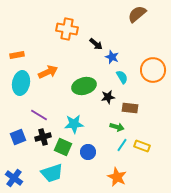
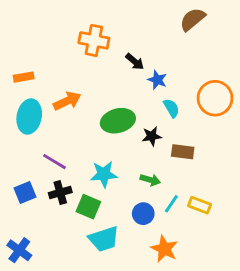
green arrow: (117, 127) -> (150, 180), moved
blue circle: (88, 152) -> (143, 214), moved
cyan trapezoid: (52, 173) -> (104, 239), moved

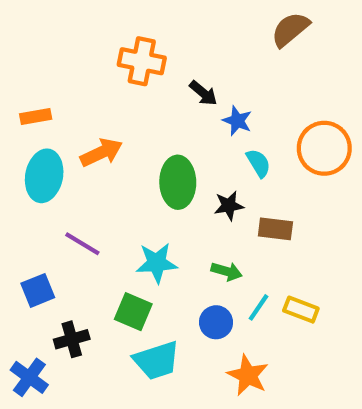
green ellipse: (118, 121) -> (178, 182), turned -76
black cross: (60, 193) -> (72, 339), moved

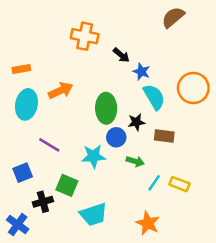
cyan semicircle: (258, 163) -> (154, 97), size x1.5
green square: (133, 312) -> (67, 185), moved
blue circle: (216, 322) -> (116, 137), moved

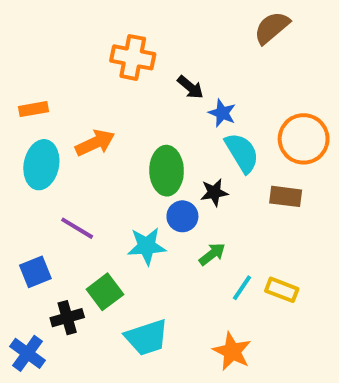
brown rectangle: (164, 136) -> (286, 196), moved
green arrow: (135, 161) -> (212, 254), turned -54
green square: (67, 185) -> (105, 292), turned 30

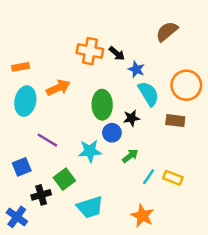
brown semicircle: (272, 28) -> (167, 32), moved
orange cross: (133, 57) -> (90, 51), moved

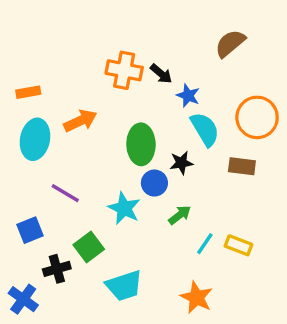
cyan star: (90, 151) -> (124, 208), turned 30

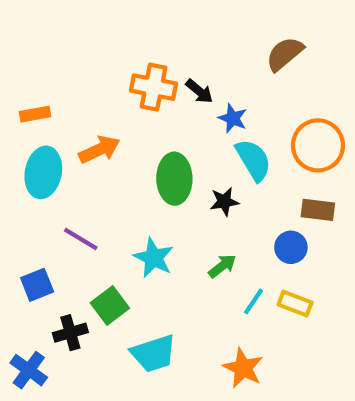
brown rectangle: (242, 166) -> (318, 210), moved
blue circle: (154, 183) -> (291, 247), moved

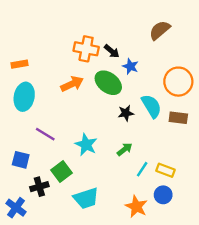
orange arrow: (99, 150) -> (72, 84), moved
cyan semicircle: (253, 160) -> (151, 106), moved
green ellipse: (174, 179) -> (108, 83), moved, turned -52
blue circle: (291, 247) -> (163, 195), moved
blue square: (37, 285) -> (21, 160), turned 36

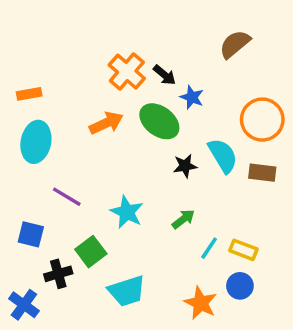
orange cross: (86, 49) -> (127, 72), turned 30

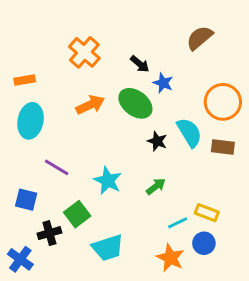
orange cross: (127, 72) -> (84, 52), moved
black star: (185, 166) -> (157, 141), turned 30
cyan line: (209, 248) -> (178, 223), moved, turned 30

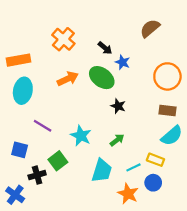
orange rectangle: (25, 80) -> (18, 60), size x1.5
cyan semicircle: (189, 132) -> (172, 136), moved, turned 80
cyan trapezoid: (108, 248) -> (102, 171), moved, turned -55

